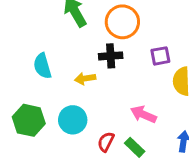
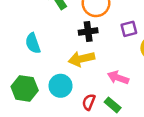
yellow arrow: (85, 79) -> (81, 59), moved, size x1.5

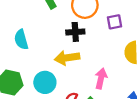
purple square: (129, 29) -> (115, 22), moved
pink arrow: (118, 78) -> (101, 79), turned 78

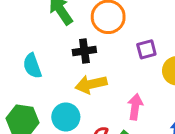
purple square: (115, 22) -> (146, 49), moved
black cross: (75, 32) -> (84, 51), moved

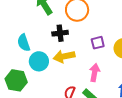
purple square: (146, 49) -> (98, 43), moved
cyan circle: (66, 117) -> (39, 61), moved

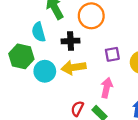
cyan semicircle: (24, 43) -> (39, 32), moved
green hexagon: (16, 80) -> (21, 56), moved

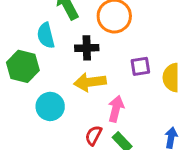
cyan circle: (45, 71) -> (50, 106), moved
pink arrow: (107, 88) -> (116, 109), moved

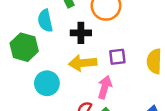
purple square: (140, 66) -> (117, 57), moved

